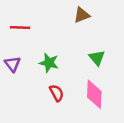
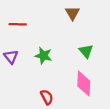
brown triangle: (82, 15) -> (73, 13), turned -40
red semicircle: (57, 93) -> (47, 97), moved

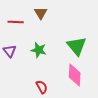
brown triangle: (73, 13) -> (41, 13), moved
green triangle: (86, 51) -> (77, 46), size x1.5

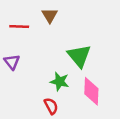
green triangle: (77, 46) -> (79, 56), moved
green star: (39, 50) -> (60, 82), moved

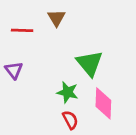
red semicircle: (51, 106) -> (70, 120), moved

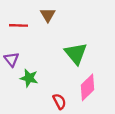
green star: (68, 92) -> (29, 78), moved
pink diamond: (103, 103) -> (88, 87), turned 44

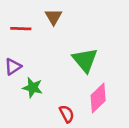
purple triangle: (11, 59) -> (13, 67), turned 35

